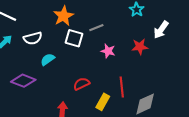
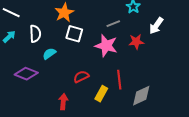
gray line: (96, 28) -> (113, 24), moved
white semicircle: (33, 38) -> (35, 34), turned -78
pink star: (108, 51) -> (106, 46), size x1.6

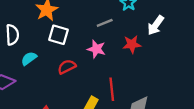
pink star: (106, 46) -> (96, 49), size x0.7
red semicircle: (81, 77) -> (67, 67), moved

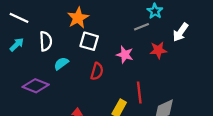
gray line: (105, 23) -> (141, 27), moved
red semicircle: (67, 67) -> (97, 71), turned 132

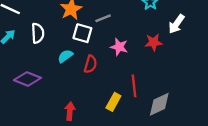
gray line: (141, 27) -> (103, 18), moved
cyan semicircle: (61, 64) -> (65, 56), moved

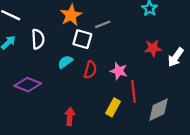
white arrow: (176, 24) -> (176, 57), moved
pink star: (119, 47) -> (119, 71), moved

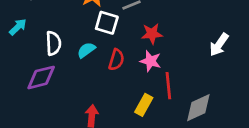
white semicircle: (38, 39) -> (53, 43), moved
red star: (153, 48) -> (152, 34), moved
purple diamond: (28, 85) -> (41, 77), turned -35

